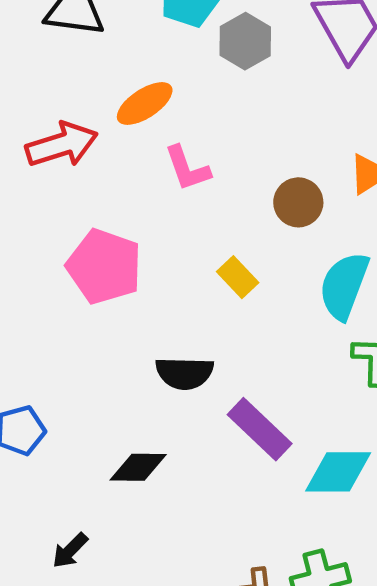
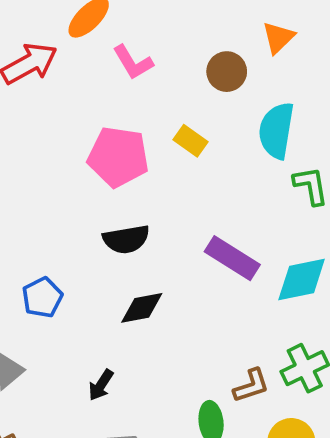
pink pentagon: (104, 266) -> (118, 157), moved
black semicircle: (184, 373) -> (126, 239), moved

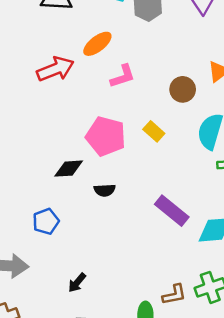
pink L-shape: (133, 62) -> (123, 76), turned -84
black semicircle: (126, 239) -> (105, 190), size x0.7
black diamond: (142, 308) -> (69, 169), moved

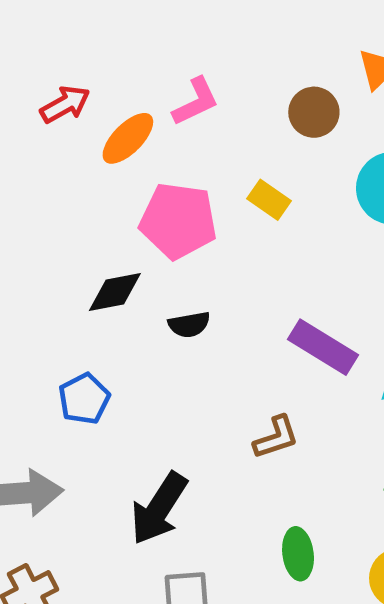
orange ellipse: (97, 44) -> (128, 138), moved
red arrow: (55, 69) -> (65, 104), size x0.7
black arrow: (77, 283) -> (159, 508), size x1.8
brown L-shape: (174, 295) -> (276, 437), moved

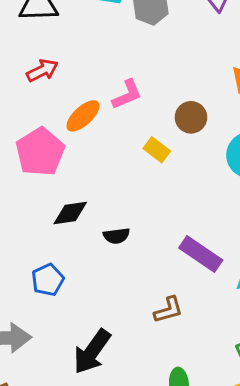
red arrow: (65, 104) -> (42, 70), moved
brown circle: (314, 112) -> (191, 117), moved
yellow rectangle: (269, 200) -> (157, 150), moved
pink pentagon: (178, 221) -> (40, 152), moved, turned 30

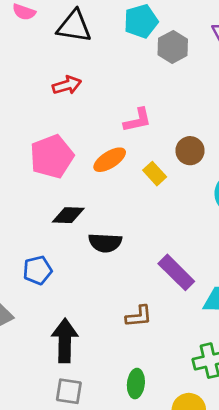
orange ellipse: (83, 116) -> (110, 160), moved
black semicircle: (116, 236) -> (105, 243), size x1.4
black arrow: (92, 352) -> (65, 341), turned 135

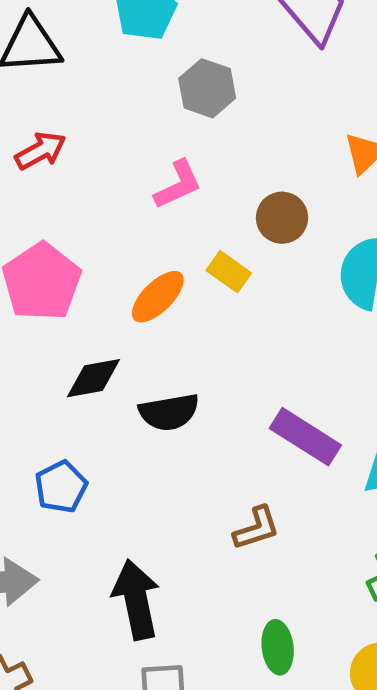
gray hexagon: (173, 47) -> (207, 88), moved
orange ellipse: (110, 160) -> (158, 297), moved

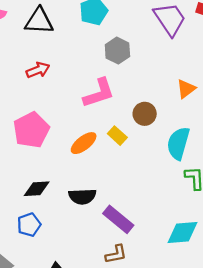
pink L-shape: (178, 185) -> (99, 93), size x1.4
black diamond: (93, 378) -> (37, 189), moved
purple rectangle: (305, 437) -> (118, 219), moved

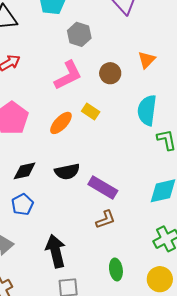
brown circle: (145, 114) -> (110, 73), moved

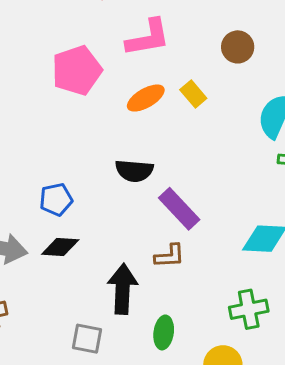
pink L-shape: (68, 75) -> (148, 38), moved
black diamond: (25, 171) -> (60, 247), moved
black arrow: (56, 251) -> (123, 289), moved

